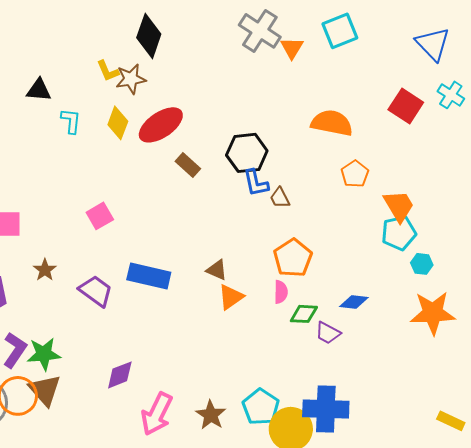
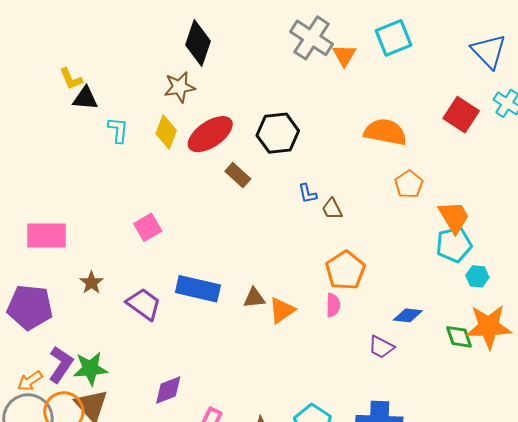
yellow L-shape: (108, 71) -> (71, 79), moved
black hexagon: (247, 153) -> (278, 133), moved
blue L-shape: (256, 183) -> (307, 194), size x0.7
brown triangle: (217, 270) -> (254, 298), moved, turned -30
green diamond: (304, 314) -> (459, 337), moved, turned 68

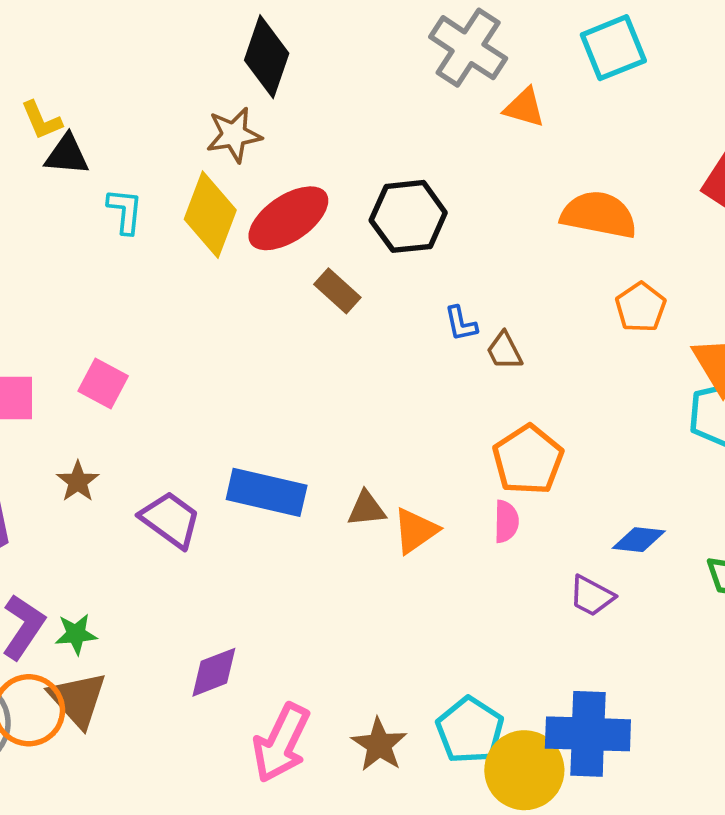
orange triangle: (344, 55) -> (524, 108), moved, turned -45
yellow diamond: (166, 132) -> (210, 215), size x1.4
pink square: (148, 227) -> (103, 383), moved, turned -32
green star: (90, 369) -> (76, 634), size x0.7

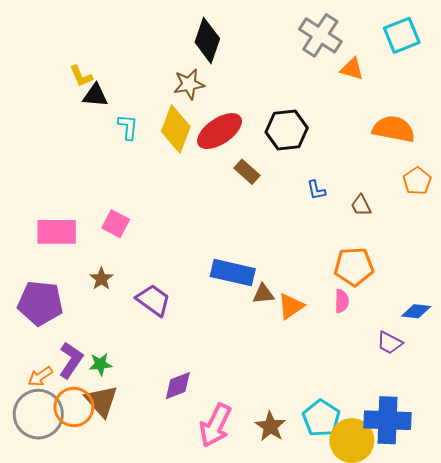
brown trapezoid: (504, 351) -> (361, 205), moved
orange pentagon: (528, 460) -> (354, 266), turned 30
blue rectangle: (267, 492) -> (233, 273), moved

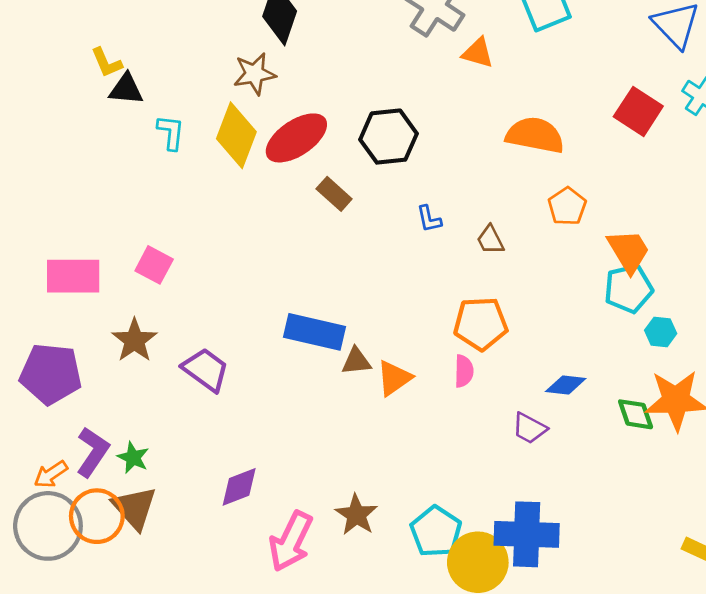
brown star: (101, 279) -> (134, 340), size x1.4
green star: (100, 364) -> (133, 458), turned 30
brown star: (270, 426) -> (356, 515), moved

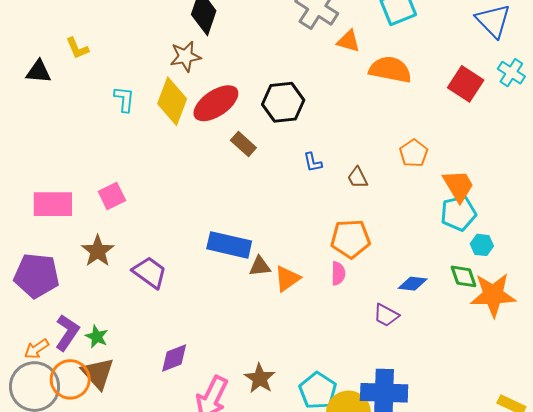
black triangle: (126, 89) -> (39, 72), moved
orange semicircle: (535, 135) -> (390, 70), moved
pink square: (154, 265) -> (112, 196), turned 36
green diamond: (636, 414) -> (464, 276), moved

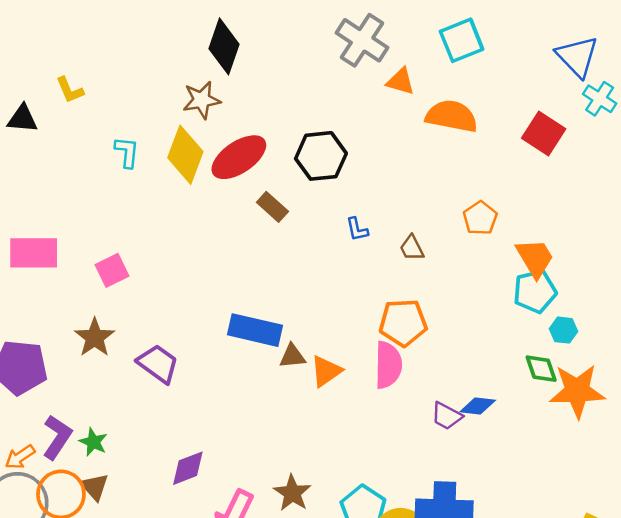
cyan cross: (511, 73) -> (600, 99), moved
pink rectangle: (53, 204) -> (34, 253), moved
pink semicircle: (338, 273) -> (388, 365), size x1.6
blue diamond: (413, 284) -> (478, 406), moved
brown triangle: (98, 373) -> (95, 487), size x0.7

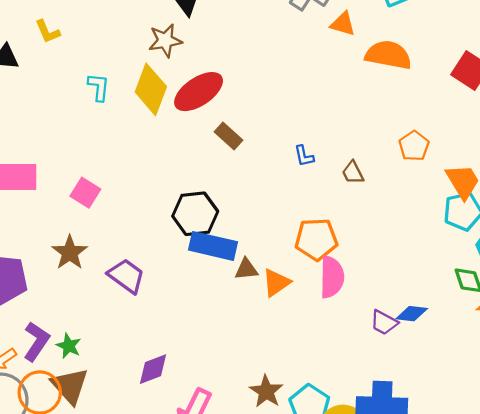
black hexagon: (321, 156) -> (195, 214), moved
pink square: (112, 270) -> (85, 193), turned -32
orange pentagon: (403, 323) -> (316, 239), moved
brown triangle: (95, 487) -> (70, 386), size x1.5
brown star: (292, 493) -> (266, 391), moved

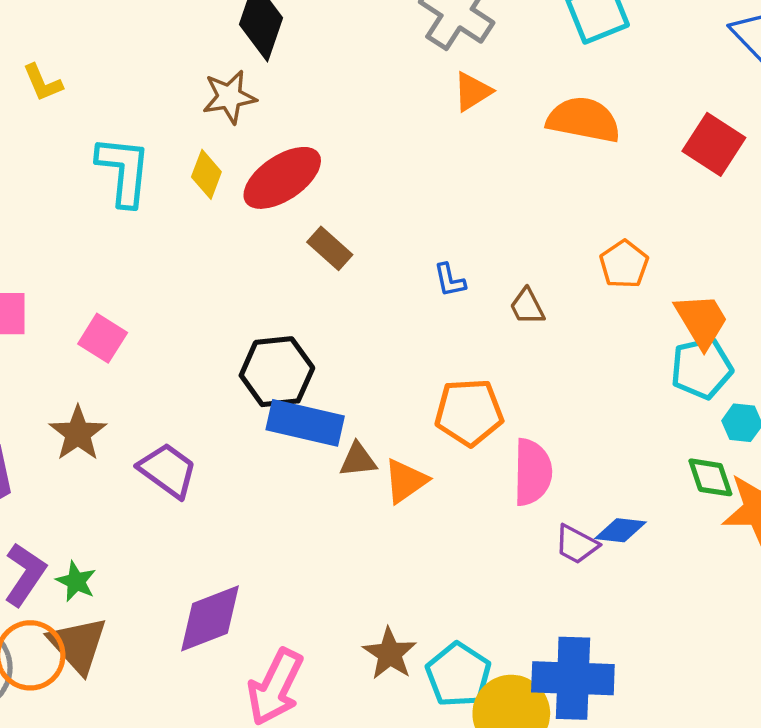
orange triangle: (343, 24) -> (473, 92), moved, turned -48
cyan L-shape: (99, 87) -> (124, 171), size x1.6
yellow diamond: (151, 89) -> (206, 174), size x0.6
pink semicircle: (332, 277) -> (532, 472), moved
purple diamond: (153, 369) -> (210, 618), size x1.4

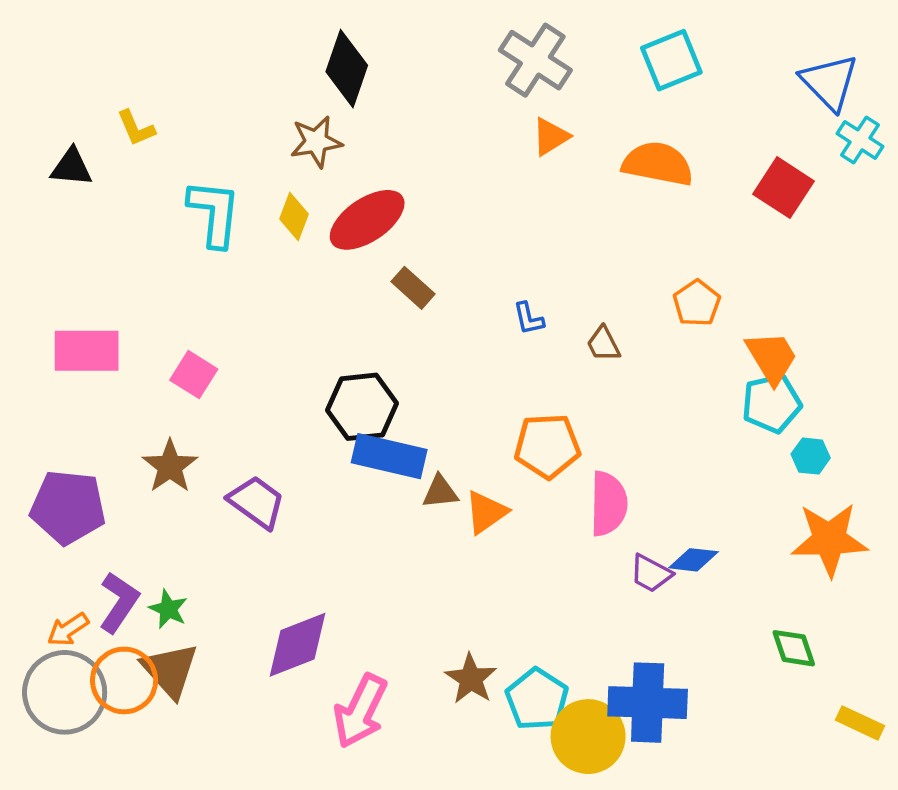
green diamond: (710, 477) -> (794, 648), moved

